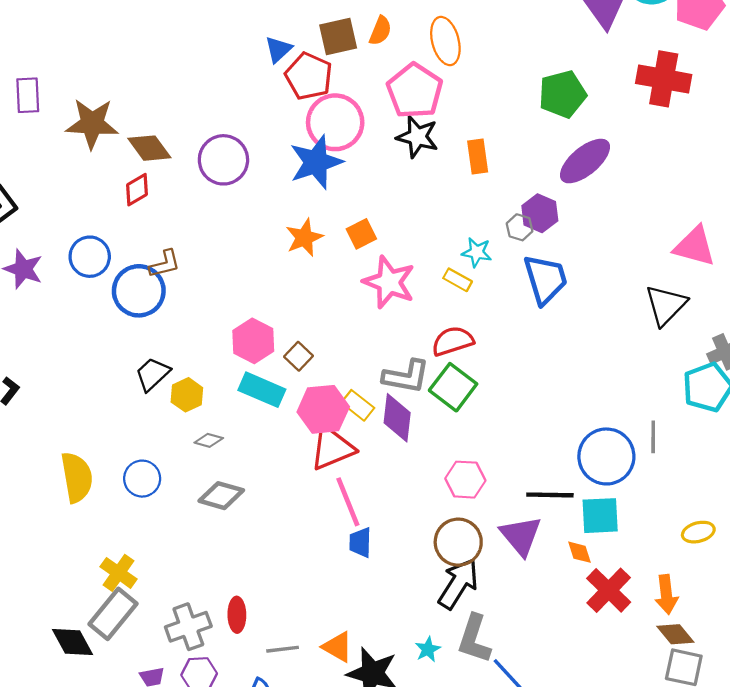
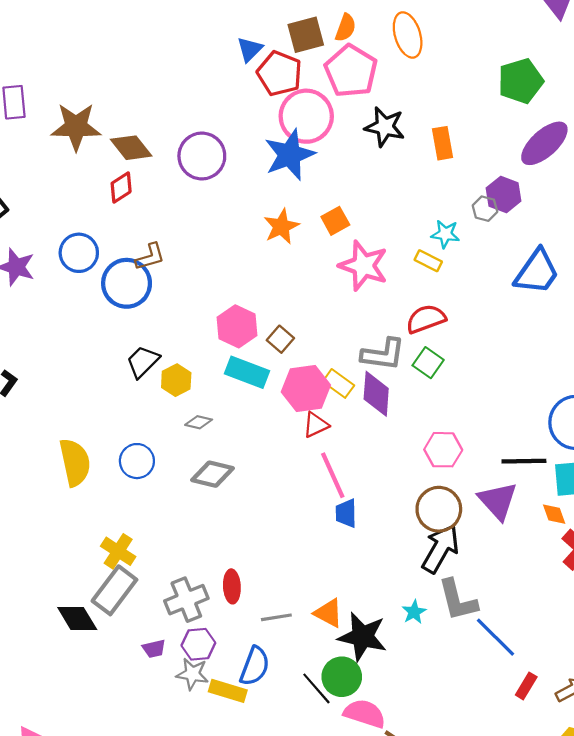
pink pentagon: (415, 91) -> (351, 71), moved
blue trapezoid: (545, 279) -> (537, 272), moved, turned 54
green square: (453, 387) -> (428, 363), size x0.7
red triangle: (332, 448) -> (316, 425), size x0.6
gray L-shape: (474, 639) -> (458, 600), turned -30

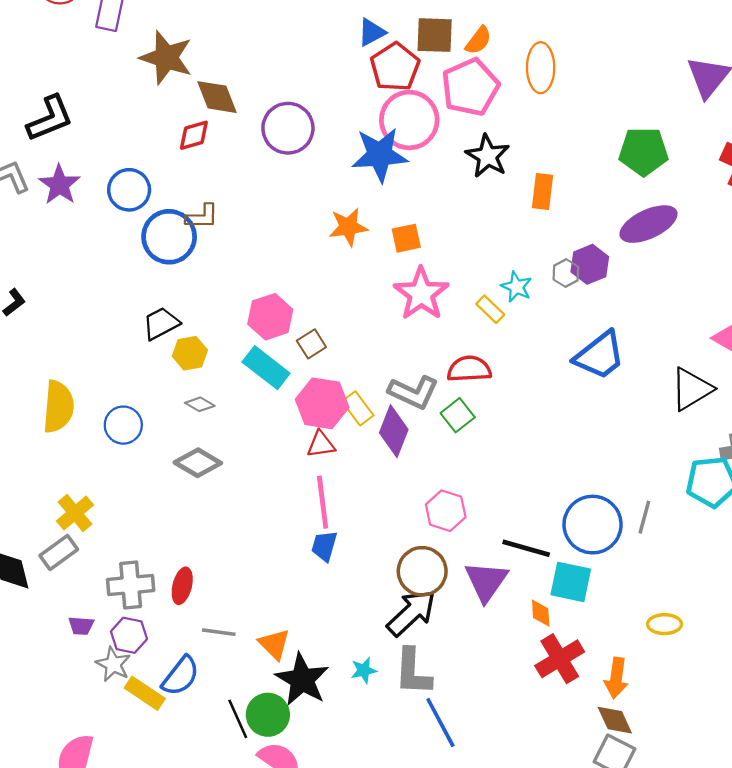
gray rectangle: (114, 590) -> (59, 552), size x0.7

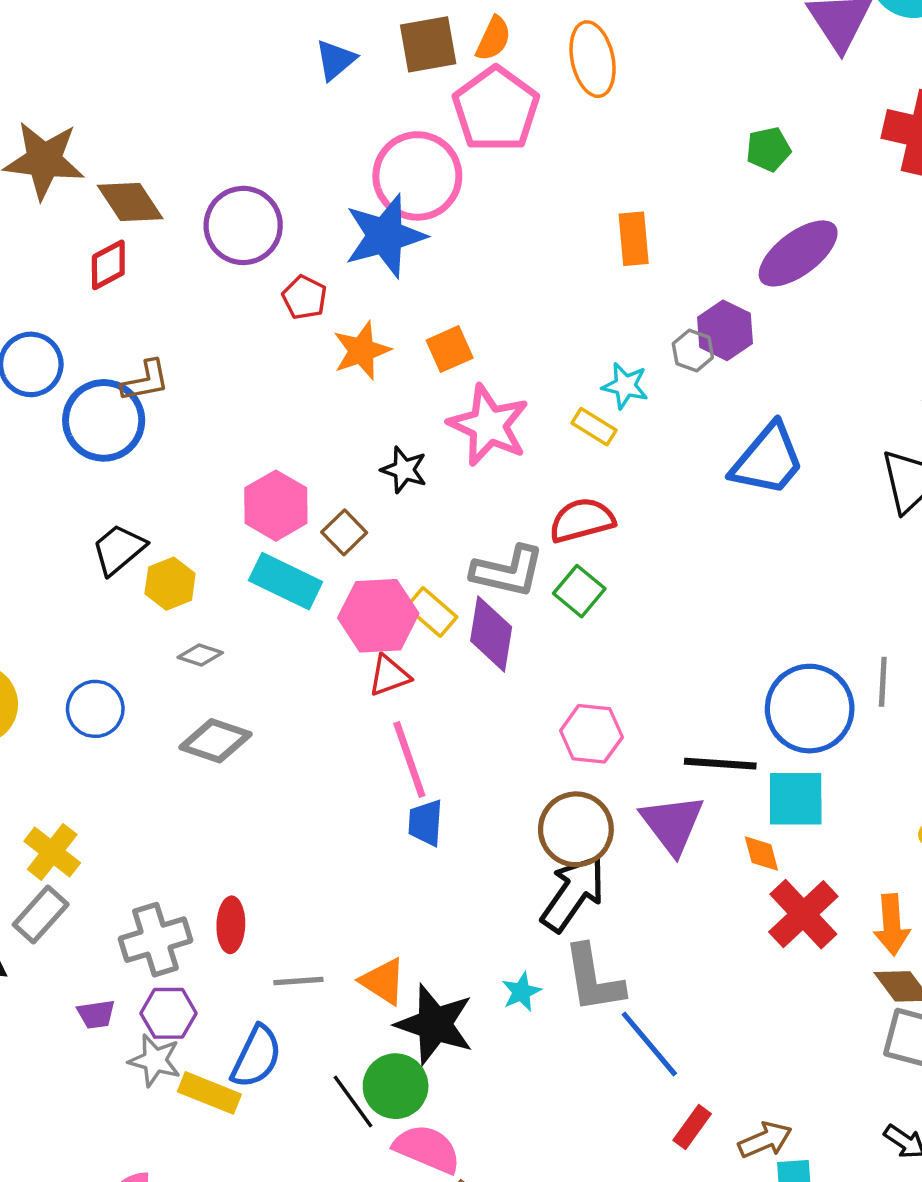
red pentagon: (395, 67) -> (304, 297), moved, size x0.6
green pentagon: (644, 151) -> (768, 149), size x0.6
black star: (488, 156) -> (404, 470), moved, size x0.7

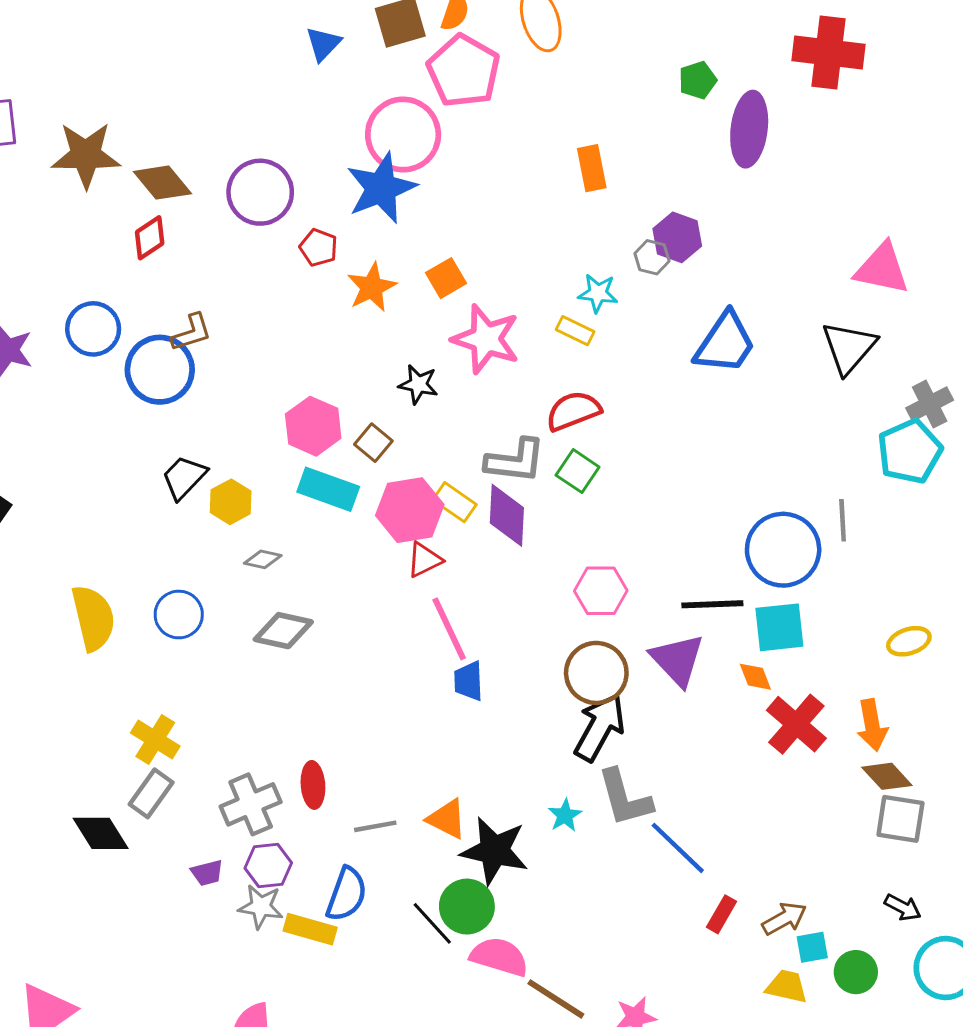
purple ellipse: (798, 253) -> (749, 129), moved, turned -40

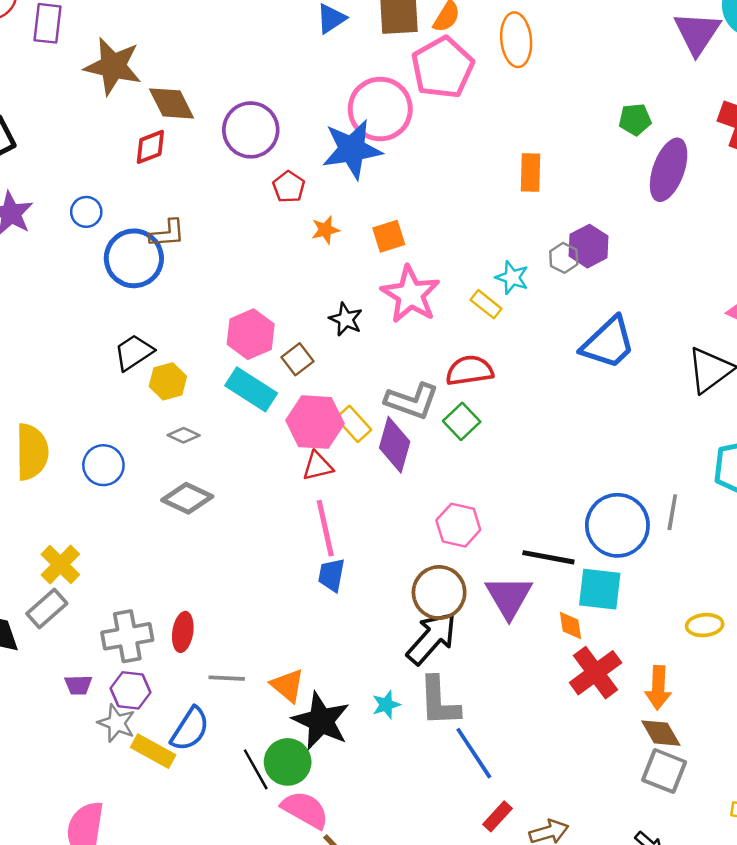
orange star: (372, 287) -> (325, 230), size x0.7
blue circle: (93, 329) -> (86, 212), size x0.7

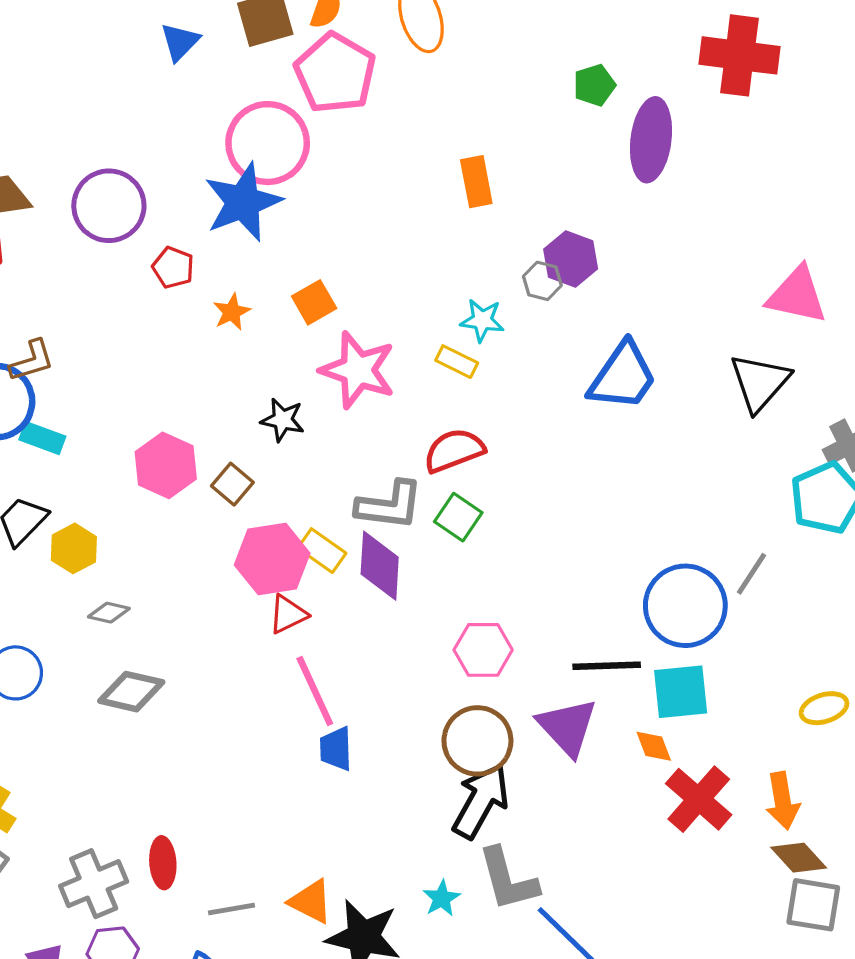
cyan rectangle: (251, 389) -> (42, 438), moved, size x0.7
gray line: (672, 512) -> (751, 574), turned 36

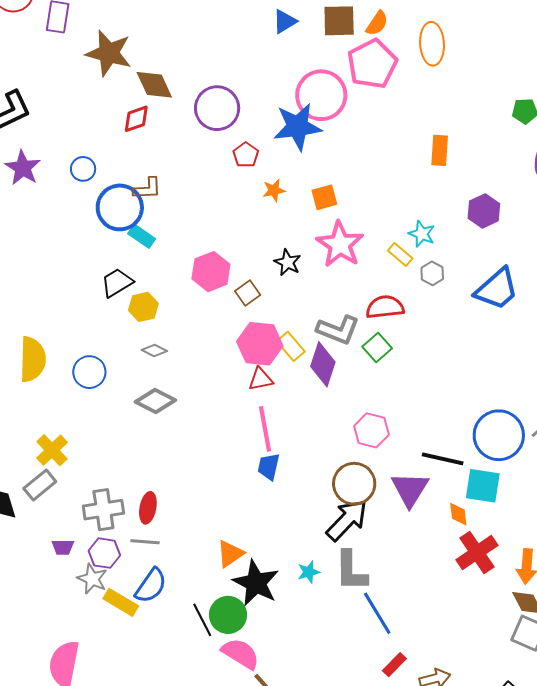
gray hexagon: (542, 281) -> (432, 273), moved
orange triangle: (311, 901) -> (230, 554), turned 44
gray line: (231, 909) -> (145, 542), moved

